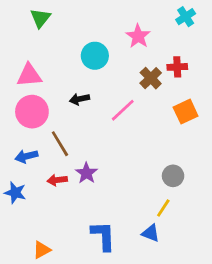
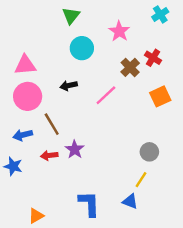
green triangle: (40, 18) -> (71, 16), moved
red cross: (177, 67) -> (153, 58), turned 35

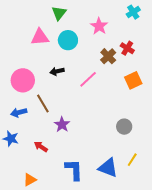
pink triangle: (25, 65) -> (40, 37), moved
red arrow: (49, 155) -> (41, 147), moved, turned 40
yellow line: (141, 180) -> (132, 160), moved
blue triangle: (130, 201) -> (108, 168), size x1.5

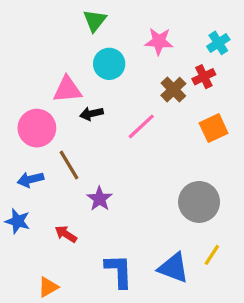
cyan cross: (133, 12) -> (218, 43), moved
pink star: (99, 26) -> (159, 41), turned -30
pink triangle: (40, 37) -> (67, 90), moved
red cross: (127, 48) -> (204, 77), turned 32
gray circle: (124, 127) -> (199, 202), size x1.6

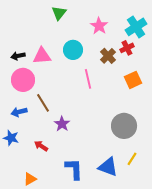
pink star: (159, 41) -> (99, 26), turned 30
cyan cross: (218, 43) -> (136, 27), size x1.5
cyan circle: (109, 64) -> (73, 50), moved
black arrow: (91, 114) -> (18, 56), moved
pink line: (141, 126) -> (88, 79), turned -60

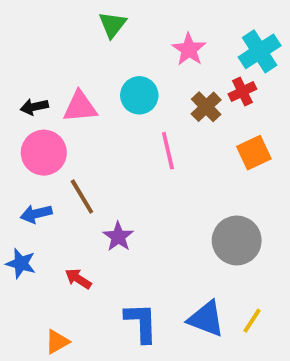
yellow line: (132, 159) -> (252, 321), moved

